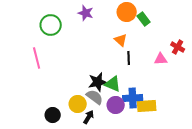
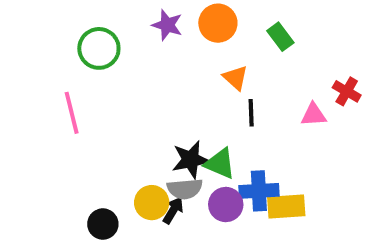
orange circle: (127, 12) -> (218, 23), moved
gray semicircle: (95, 97) -> (185, 189), turned 138
black arrow: (89, 117) -> (173, 210), moved

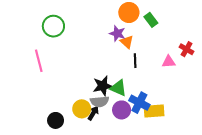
orange circle: (218, 23) -> (129, 12), moved
purple star: (167, 25) -> (117, 33), moved
blue cross: (259, 191) -> (139, 103), turned 30

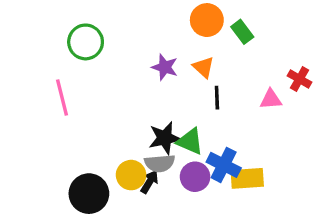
purple star: (117, 33) -> (165, 67), moved
black circle: (56, 120) -> (89, 194), size x1.5

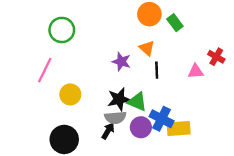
purple star: (165, 67) -> (121, 62), moved
pink line: (62, 98) -> (45, 70), turned 40
yellow circle: (131, 175) -> (70, 94), moved

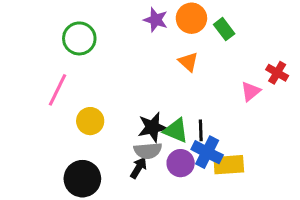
purple star: (121, 62) -> (156, 20), moved
black line: (157, 70) -> (201, 130), moved
pink triangle: (196, 71) -> (251, 91), turned -35

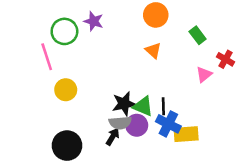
purple star: (156, 20) -> (94, 21), moved
green rectangle: (224, 29) -> (198, 35), moved
pink line: (57, 90) -> (47, 57), moved, turned -44
yellow circle: (90, 121) -> (66, 90), moved
purple circle: (181, 163) -> (137, 125), moved

